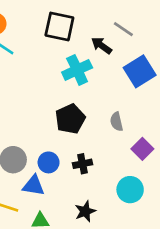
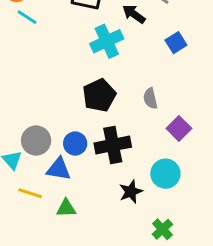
blue square: (140, 71) -> (176, 43), size x0.6
black cross: (83, 164) -> (113, 145), size x1.6
black star: (85, 211) -> (131, 192), moved

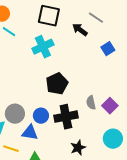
cyan cross: (107, 41) -> (43, 47), moved
gray semicircle: (150, 98) -> (91, 103), moved
cyan circle: (165, 174) -> (113, 139), moved

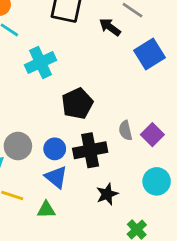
cyan cross: (43, 47) -> (41, 63), moved
blue square: (108, 49) -> (150, 54), size x1.5
blue triangle: (30, 133) -> (56, 177), moved, turned 30

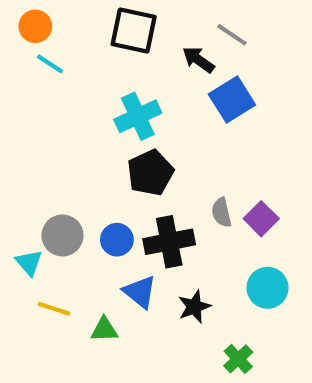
blue square: (150, 54) -> (232, 100), moved
cyan cross: (41, 63) -> (138, 116), moved
blue triangle: (56, 177) -> (140, 292), moved

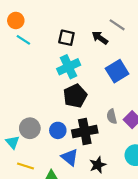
black square: (134, 30) -> (66, 38), moved, size x0.7
blue square: (232, 100) -> (117, 71), moved

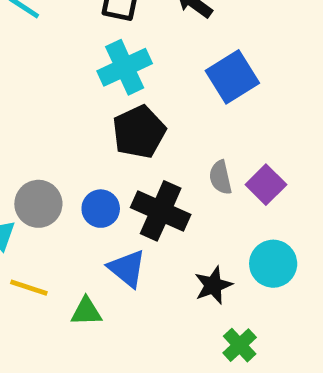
black cross: (85, 131) -> (161, 211), turned 35
black star: (98, 165) -> (213, 285), moved

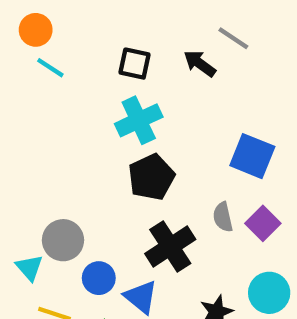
blue square: (232, 77) -> (252, 156), moved, turned -36
blue circle: (101, 209) -> (99, 278), moved
black cross: (161, 211) -> (170, 247), turned 33

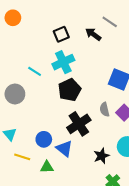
black square: (135, 64) -> (61, 34), turned -35
cyan line: (50, 68) -> (35, 71), moved
gray circle: (63, 240) -> (15, 94), moved

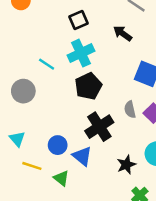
black arrow: (93, 34) -> (123, 33), moved
green triangle: (47, 167) -> (61, 178), turned 40

